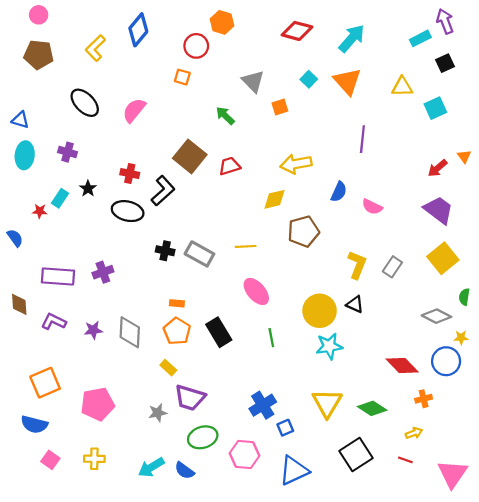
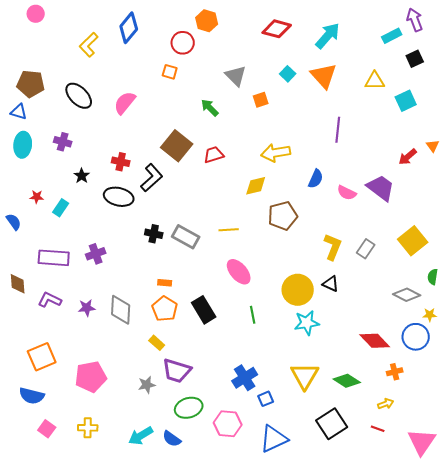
brown pentagon: (39, 55) -> (31, 84), moved
cyan rectangle: (60, 198) -> (61, 208), moved
purple trapezoid: (439, 210) -> (381, 188), moved

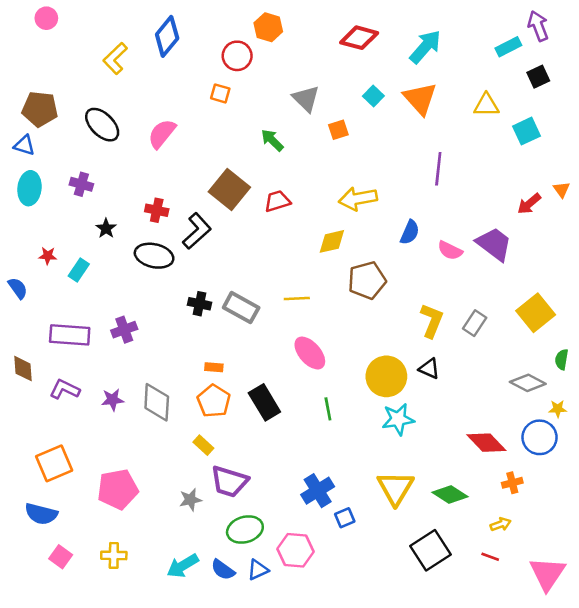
blue triangle: (274, 439) -> (258, 570), moved, size x0.6

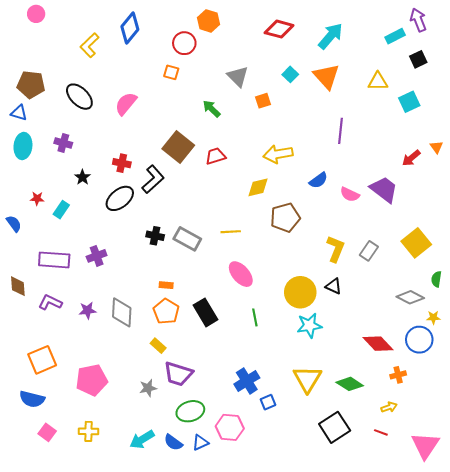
blue semicircle: (410, 232) -> (318, 180), turned 30
black ellipse: (154, 256) -> (120, 198), turned -52

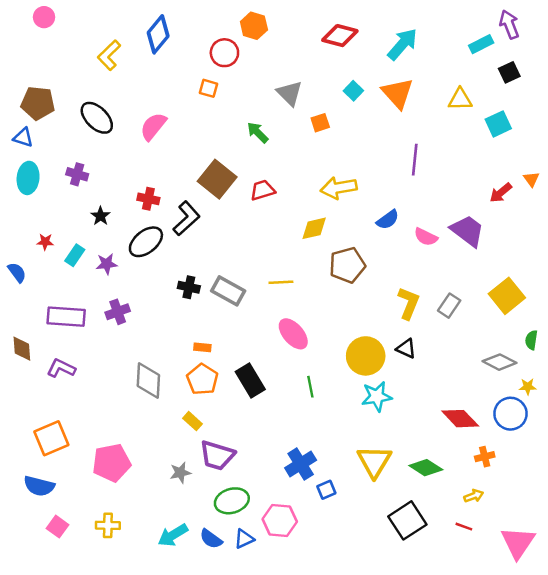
purple star: (88, 310) -> (107, 264), moved

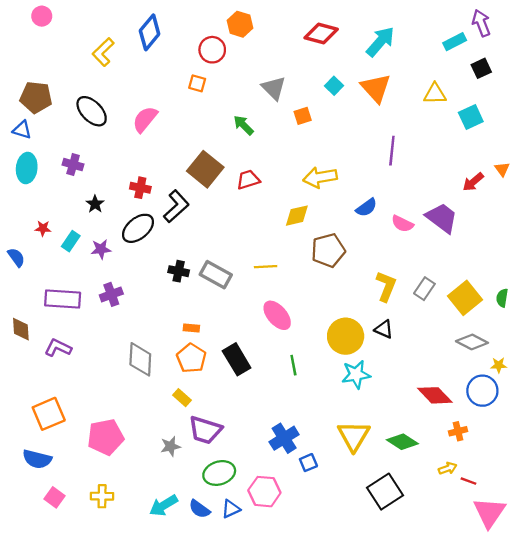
yellow square: (507, 296) -> (465, 298), moved
green semicircle: (531, 340) -> (502, 298), moved
red line: (464, 527) -> (468, 481), moved

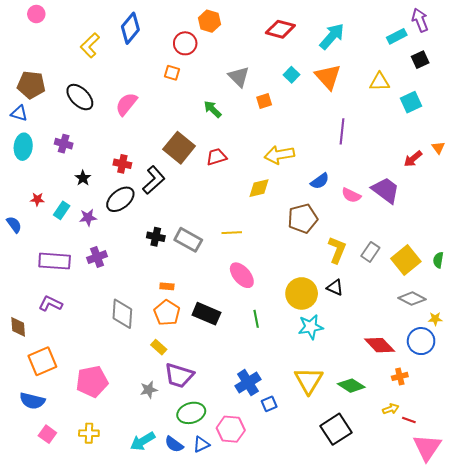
brown pentagon: (328, 250) -> (303, 219), moved
brown diamond: (21, 329) -> (18, 327), moved
black rectangle: (237, 359) -> (206, 314), turned -36

